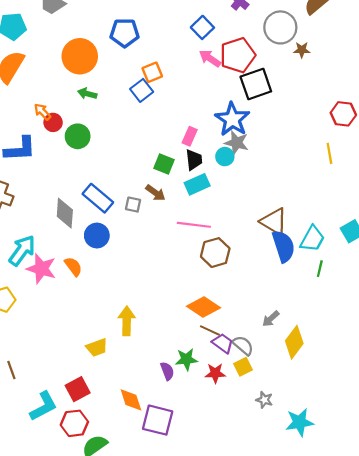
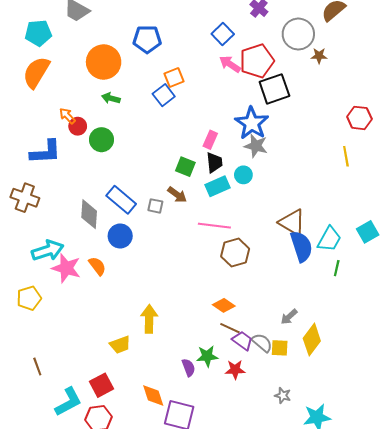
cyan circle: (225, 157) -> (243, 175), moved
cyan arrow: (22, 250) -> (48, 250), turned 36
orange diamond: (204, 307) -> (224, 305), size x0.7
yellow square: (243, 367) -> (280, 348), moved, turned 30

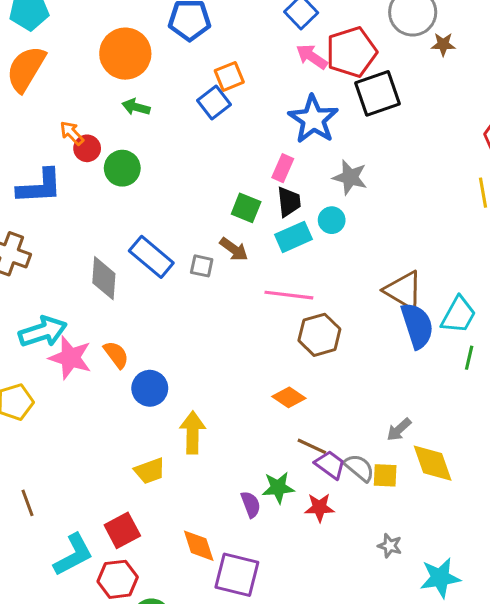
blue star: (252, 123) -> (313, 119), moved
blue circle: (120, 236) -> (150, 388), moved
orange diamond: (224, 305) -> (289, 397), moved
yellow diamond: (312, 340) -> (433, 463), turned -56

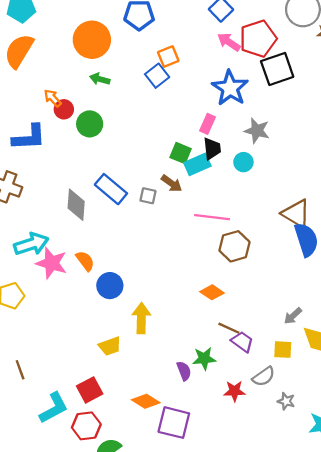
cyan rectangle: (293, 237) -> (197, 164), moved
gray semicircle: (359, 468) -> (264, 377), moved, turned 105
red star: (319, 507) -> (234, 391), moved
orange diamond: (199, 546) -> (146, 401), turned -40

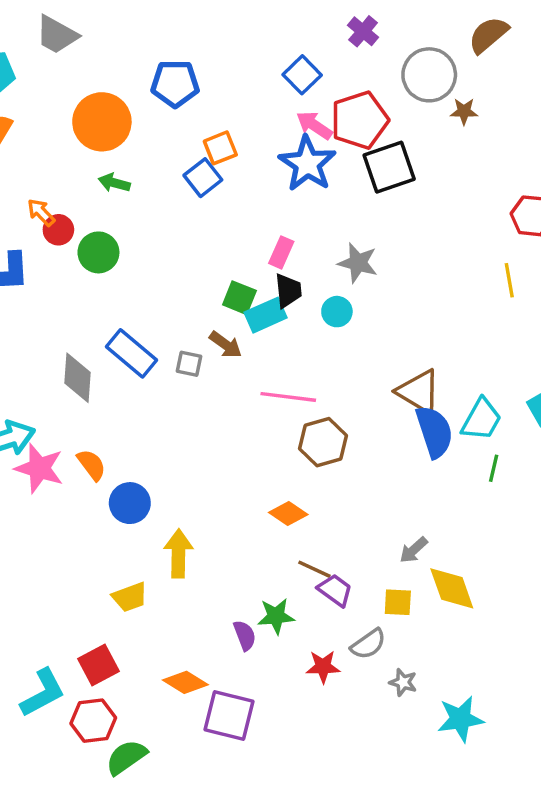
blue star: (230, 88) -> (307, 164), moved

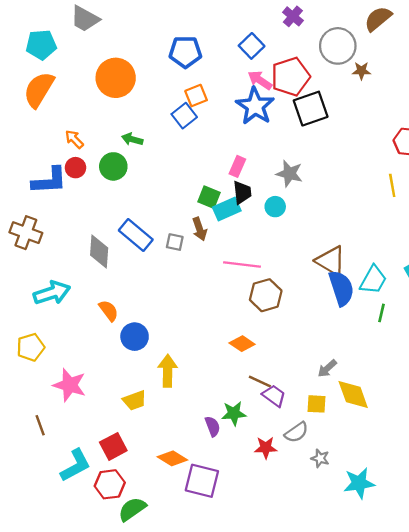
blue pentagon: (175, 84) -> (185, 52), moved
green arrow: (114, 183) -> (132, 139), moved
red circle: (58, 230) -> (75, 168), moved
brown arrow: (226, 345) -> (200, 229), turned 35
pink star: (39, 468) -> (70, 385), moved

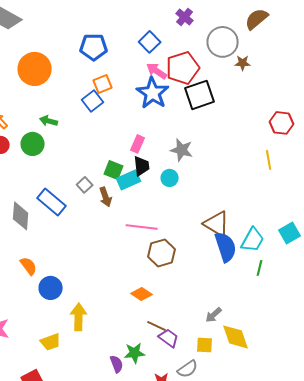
gray square: (175, 242) -> (85, 185), moved, turned 35

